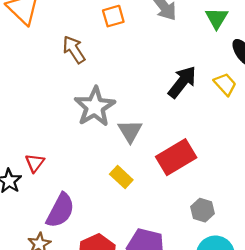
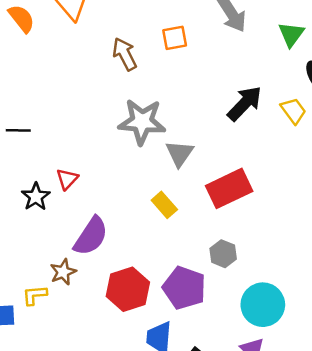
orange square: (113, 16) -> (175, 38), moved
gray star: (95, 107) -> (142, 122), turned 30
gray hexagon: (203, 210) -> (223, 254), moved

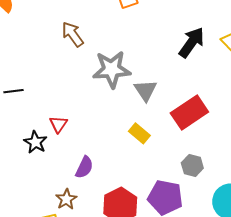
brown arrow: (125, 54) -> (73, 34), moved
purple semicircle: (91, 236) -> (84, 167), size x0.7

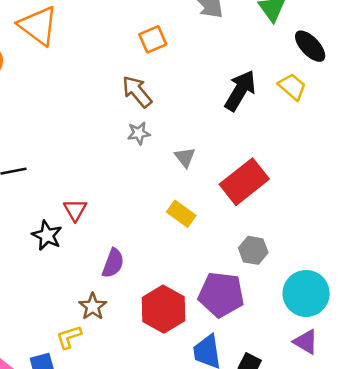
brown arrow: (73, 34) -> (137, 92), moved
gray star: (112, 69) -> (139, 133), size x0.5
gray triangle: (145, 90) -> (185, 157), size x0.7

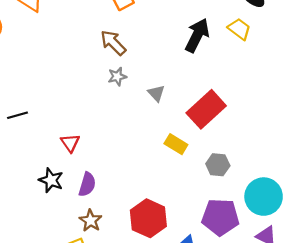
yellow rectangle: (181, 214) -> (176, 144), moved
black star: (47, 235) -> (51, 180), moved
purple semicircle: (113, 263) -> (87, 184), moved
purple pentagon: (221, 294) -> (220, 217), moved

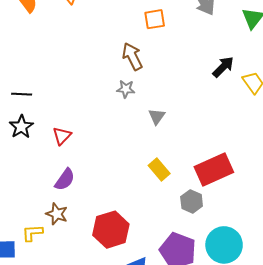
black arrow: (197, 35) -> (223, 67), moved, size x0.7
red rectangle: (206, 109) -> (214, 169), moved
black star: (51, 180) -> (21, 127), moved
brown star: (91, 221) -> (57, 214), turned -30

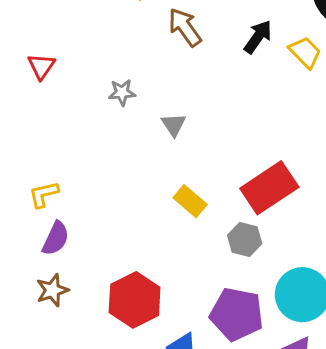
brown arrow: (132, 56) -> (185, 27), moved
red triangle: (62, 136) -> (41, 66), moved
brown star: (57, 214) -> (52, 290), turned -30
yellow L-shape: (32, 233) -> (44, 194), moved

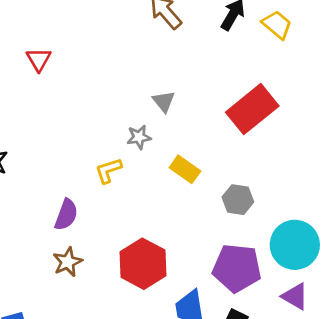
gray star: (122, 92) -> (139, 137), moved
red rectangle: (269, 188) -> (252, 109), moved
yellow L-shape: (44, 194) -> (108, 170), moved

